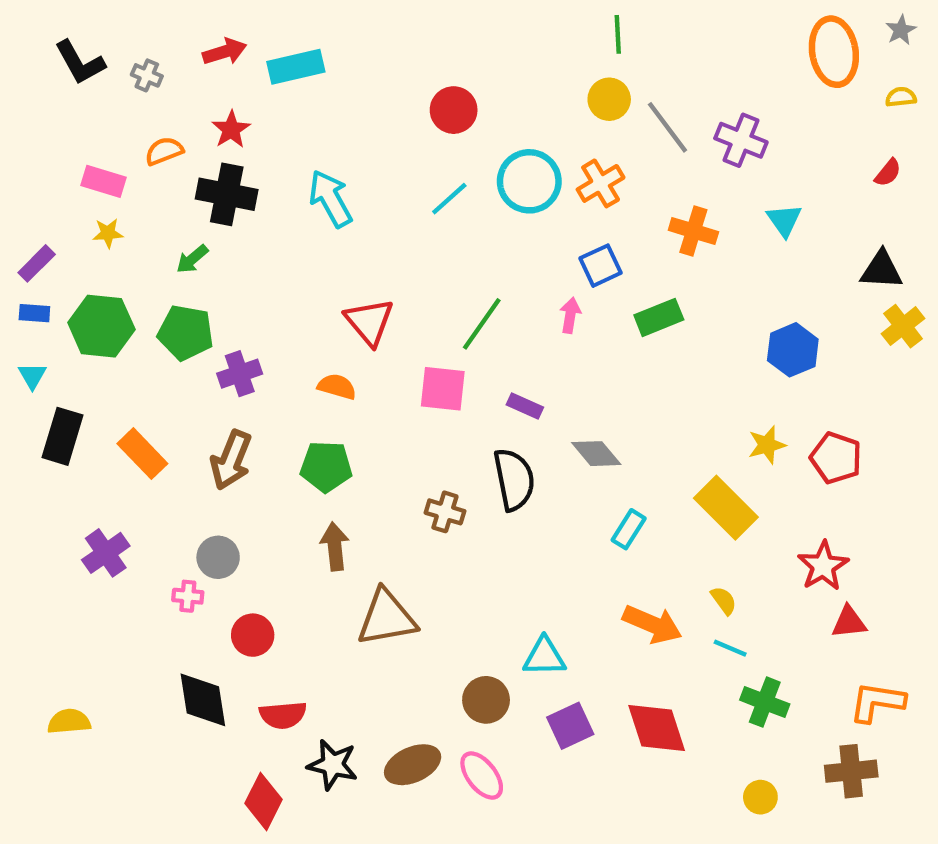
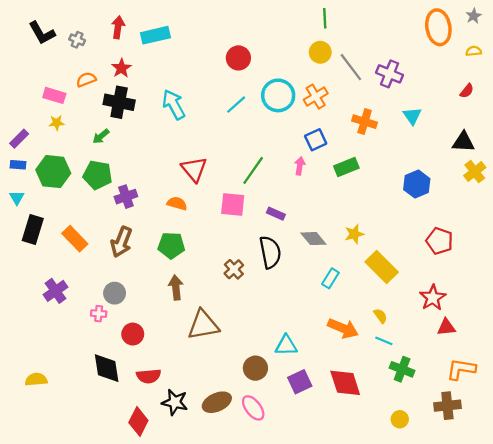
red arrow: (225, 52) -> (118, 27), turned -65
yellow star: (767, 445) -> (354, 234), moved
brown cross: (445, 512) -> (234, 269), turned 30

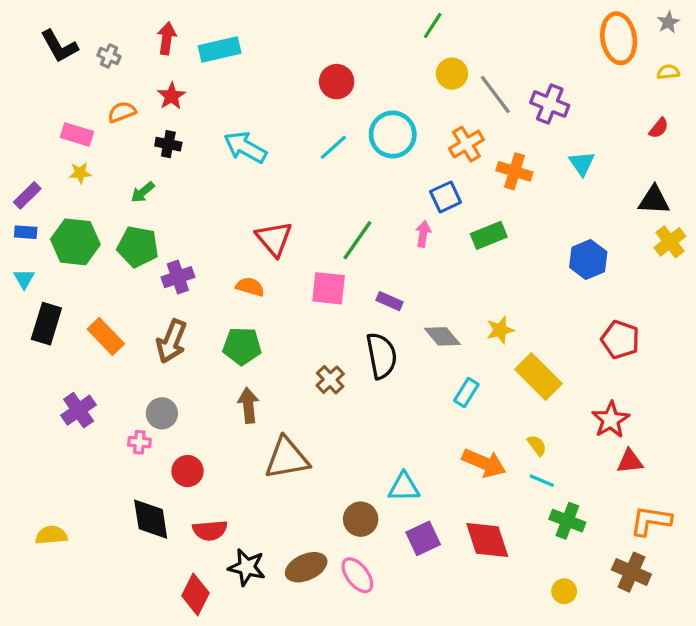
green line: (325, 18) -> (433, 25), moved, turned 36
orange cross: (316, 97) -> (466, 144), moved
black cross: (119, 102) -> (168, 144), size x0.6
cyan arrow: (174, 105) -> (245, 147), turned -32
brown cross: (447, 406) -> (631, 572), turned 30

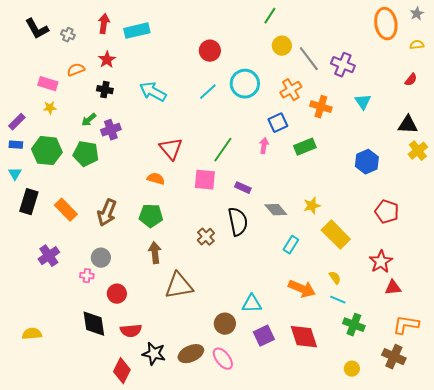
purple cross: (178, 277) -> (111, 130), moved

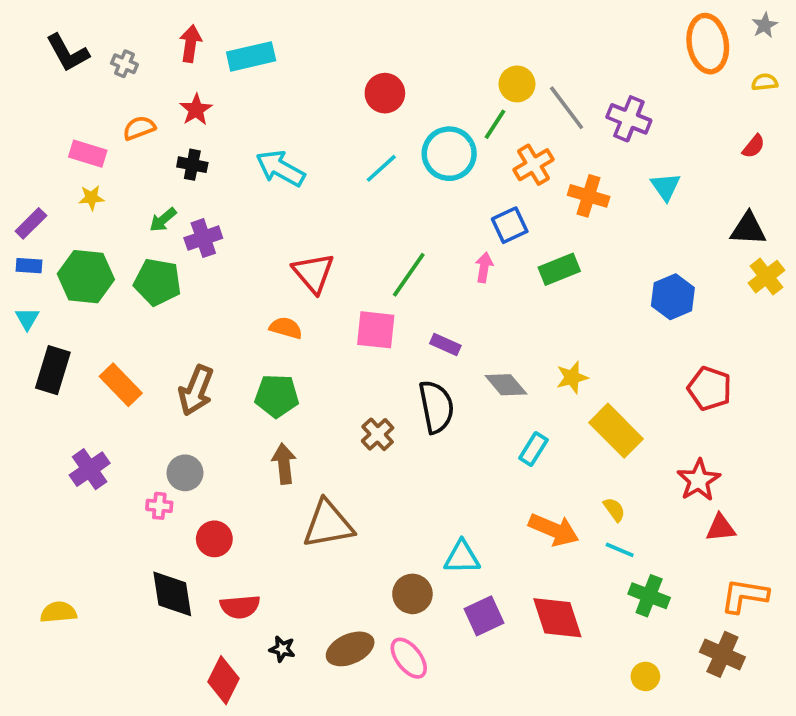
green line: (270, 16) -> (495, 124), moved
black star: (154, 354) -> (282, 649), size x0.6

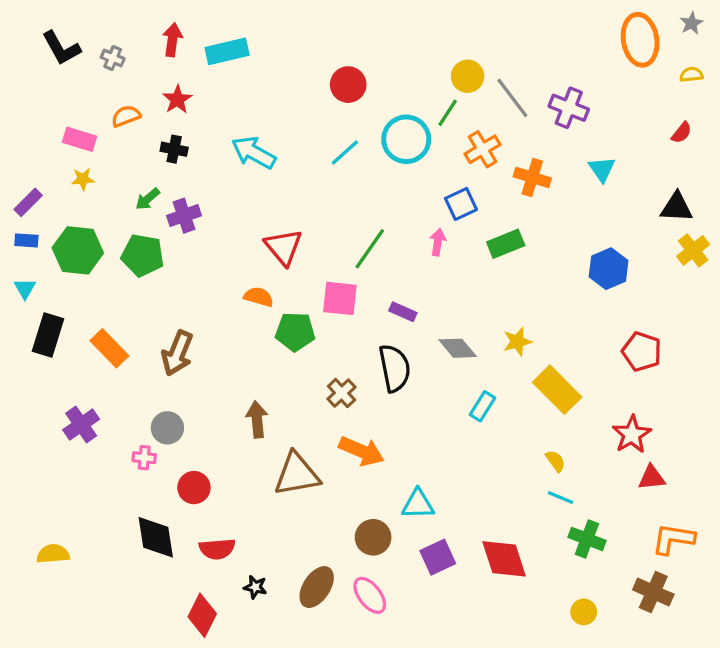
green pentagon: (277, 396) -> (295, 332), moved
orange arrow: (554, 530) -> (361, 451), moved
brown ellipse: (350, 649) -> (317, 587), turned -33

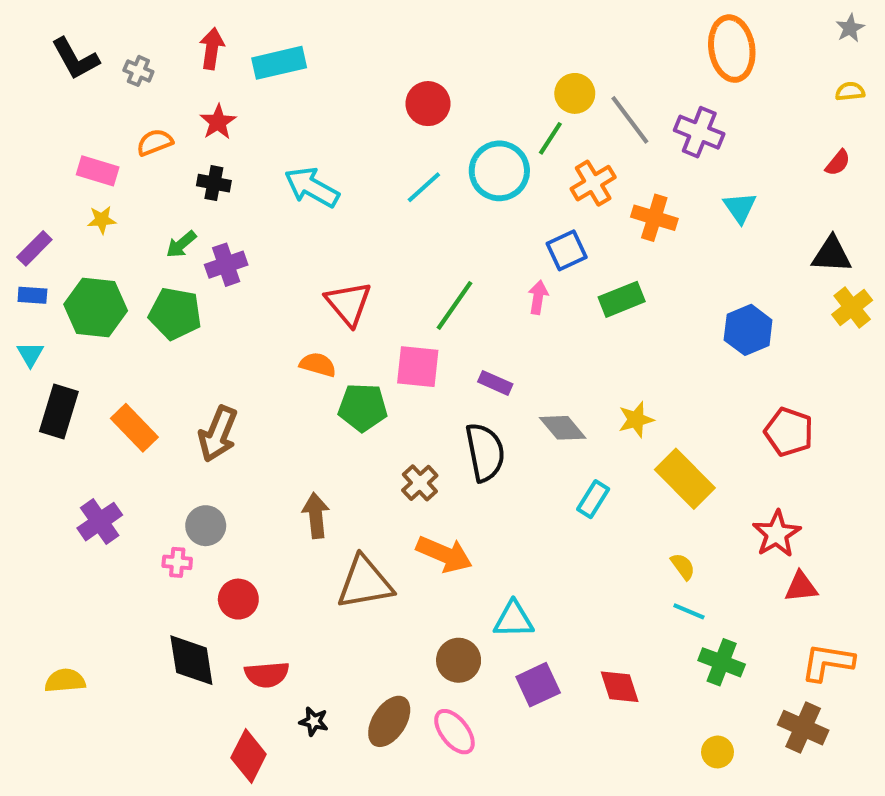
orange ellipse: (640, 40) -> (732, 49), moved
red diamond: (504, 559) -> (620, 687), size x0.7

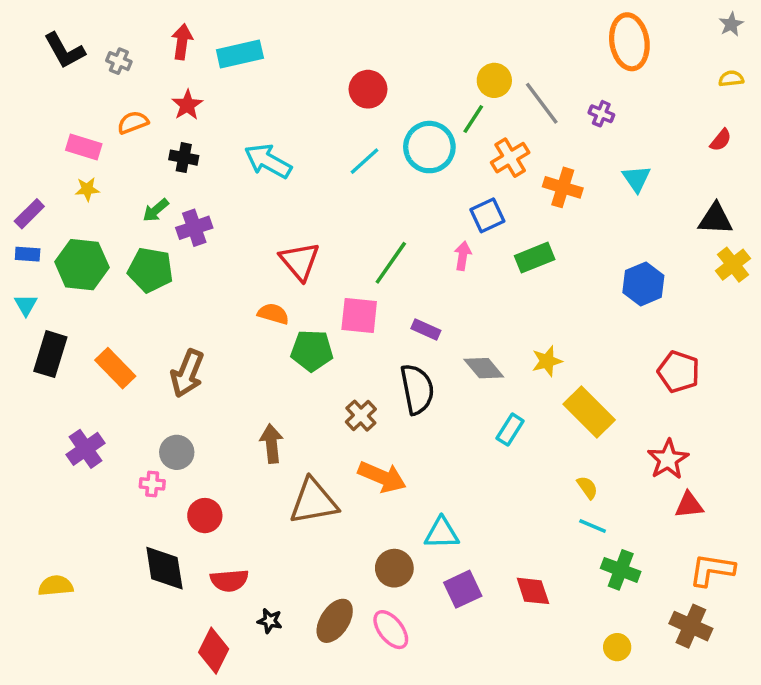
purple cross: (699, 132) -> (601, 114), size x0.6

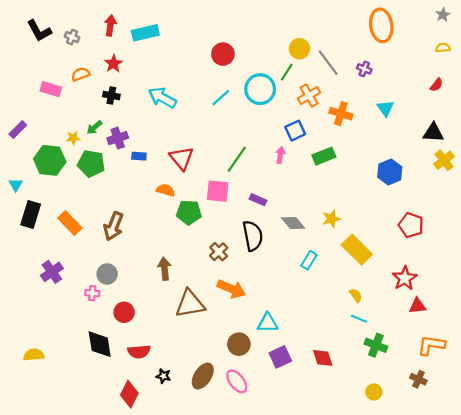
yellow star: (87, 189) -> (73, 138), moved
blue rectangle: (28, 254) -> (139, 156), moved
brown cross: (691, 626) -> (418, 379), size x0.7

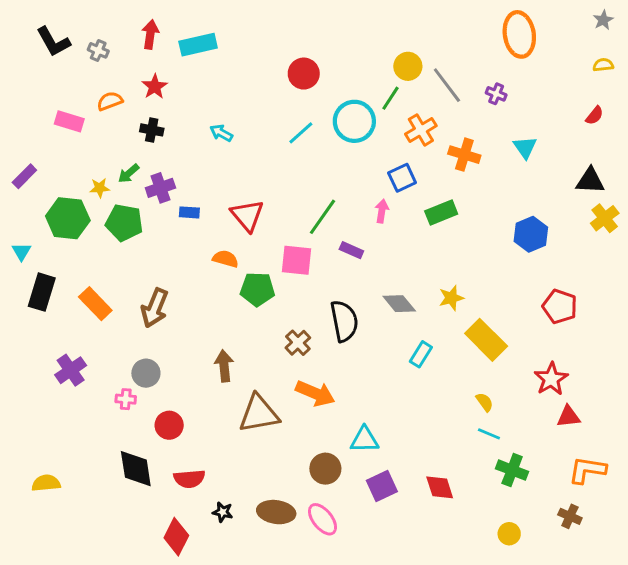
cyan arrow: (162, 98) -> (221, 133), size x0.6
purple rectangle: (258, 200) -> (351, 250), moved
brown ellipse: (203, 376) -> (276, 512), turned 65

